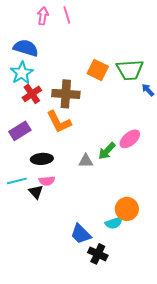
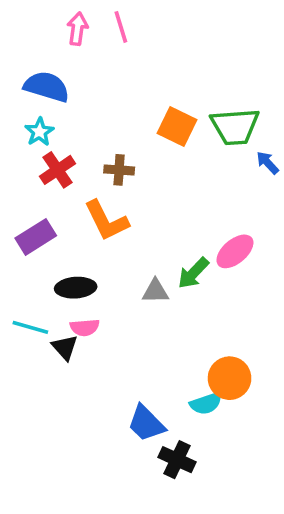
cyan star: (22, 73) -> (39, 132), size x0.7
brown cross: (66, 94) -> (119, 170), size x0.6
cyan line: (17, 181) -> (30, 327), turned 30

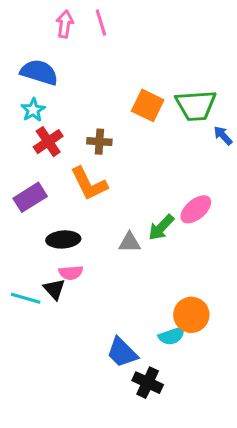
cyan line: (30, 327) -> (26, 298), moved

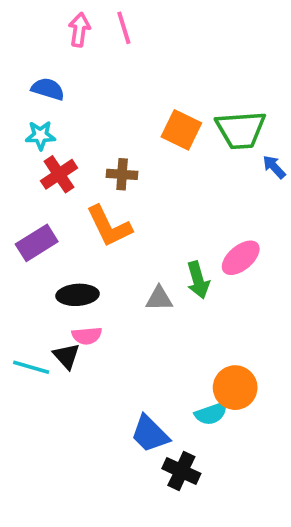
blue semicircle: (39, 72) -> (48, 89), size x0.7
cyan star: (33, 110) -> (40, 135), turned 30
green arrow: (161, 227) -> (198, 280), turned -60

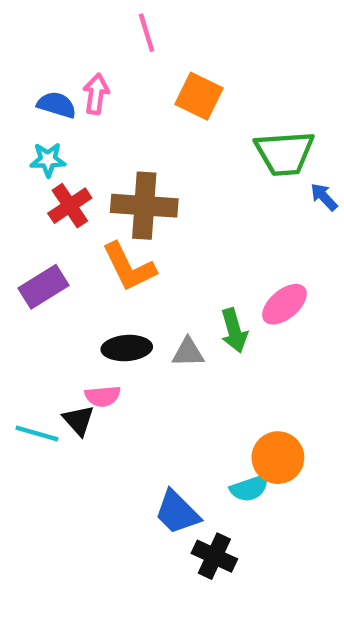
pink arrow: (79, 30) -> (96, 94), moved
orange square: (181, 130) -> (199, 96), moved
brown cross: (122, 174) -> (144, 206), size x1.8
black ellipse: (78, 295) -> (127, 348), moved

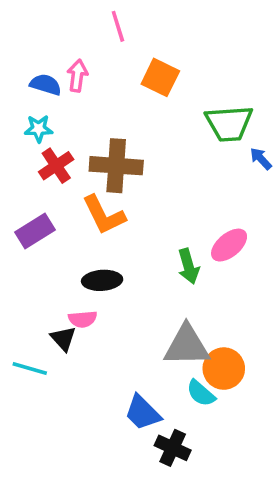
gray triangle: (188, 352) -> (187, 346), moved, size x1.8
cyan line: (37, 433) -> (30, 369), moved
cyan semicircle: (249, 488) -> (201, 393), turned 60

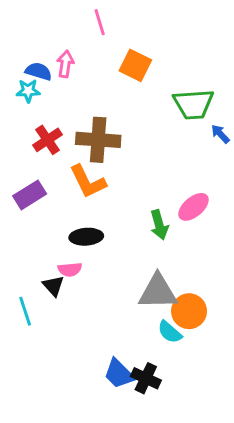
cyan star: (39, 129) -> (28, 91), moved
cyan line: (30, 369) -> (25, 311), turned 56
blue trapezoid: (143, 413) -> (119, 374), moved

